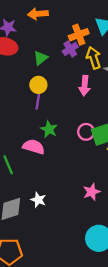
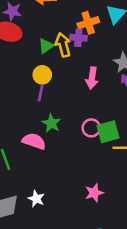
purple cross: (70, 49) -> (78, 38), turned 35
yellow arrow: (94, 58) -> (63, 45), moved

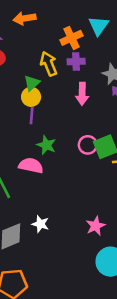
purple cross: (78, 38) -> (76, 62), moved
green triangle: (46, 46) -> (32, 83), moved
pink star: (94, 193) -> (96, 226), moved

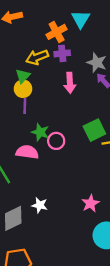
yellow arrow: (49, 64) -> (37, 57), turned -85
pink circle: (88, 145) -> (56, 141), moved

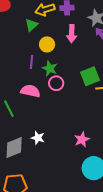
yellow circle: (23, 89) -> (47, 44), moved
purple line: (25, 106) -> (32, 62), moved
green star: (40, 132) -> (50, 68), moved

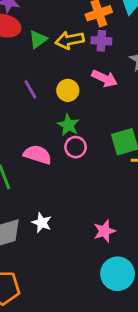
green triangle: (31, 25) -> (38, 39), moved
pink arrow: (72, 34) -> (105, 78), turned -72
purple line: (32, 62) -> (30, 89), moved, turned -40

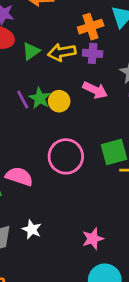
green star: (68, 125) -> (40, 98), moved
pink circle: (76, 147) -> (66, 156), size x1.6
pink semicircle: (38, 155) -> (19, 176), moved

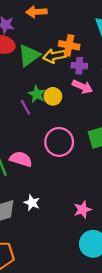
orange cross: (91, 27) -> (69, 45), moved, turned 30
green triangle: (31, 51) -> (29, 55), size x1.5
purple cross: (93, 53) -> (79, 66), moved
purple line: (23, 100) -> (26, 107), moved

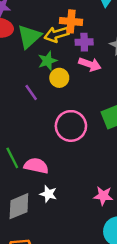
green star: (37, 94) -> (47, 61), moved, turned 30
pink semicircle: (21, 159) -> (36, 166), moved
pink star: (82, 210) -> (103, 196), turned 30

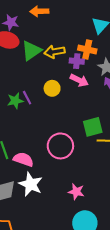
orange cross: (71, 21) -> (87, 49), moved
green star: (47, 61) -> (15, 101), moved
pink circle: (71, 126) -> (60, 146), moved
white star: (48, 194) -> (31, 184), size x1.6

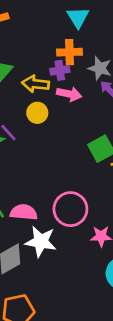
yellow arrow: (54, 52) -> (36, 84), moved, turned 30
pink circle: (60, 146) -> (70, 209), moved

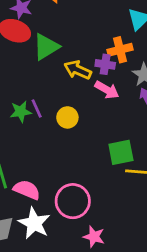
orange cross: (69, 52) -> (120, 50), turned -30
yellow circle: (37, 113) -> (67, 117), moved

